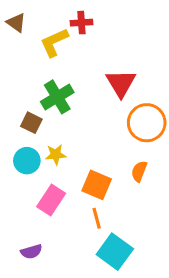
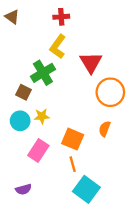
yellow L-shape: (54, 42) -> (58, 47), moved, turned -30

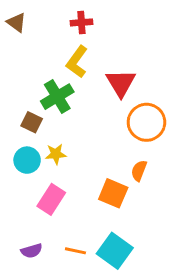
orange square: (73, 139) -> (113, 193), moved
orange line: (73, 164) -> (75, 251), moved, turned -63

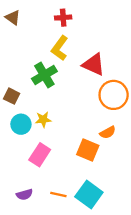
red triangle: (121, 83) -> (94, 64), turned -35
brown square: (32, 122) -> (12, 96), moved
orange semicircle: (139, 171) -> (108, 132), turned -140

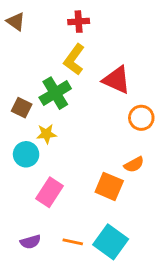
orange circle: (114, 95) -> (141, 118), size x0.7
brown square: (12, 96) -> (22, 108), moved
yellow star: (43, 120) -> (46, 134), moved

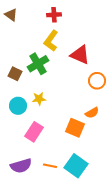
yellow star: (46, 134) -> (39, 99), moved
purple semicircle: (30, 242) -> (21, 166), size x1.5

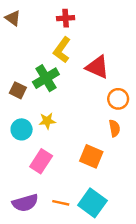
orange semicircle: (92, 113) -> (114, 128), moved, turned -72

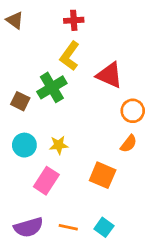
yellow star: (47, 121) -> (59, 145), moved
orange semicircle: (114, 128) -> (129, 144), turned 49
cyan square: (92, 203) -> (104, 227), size x0.6

